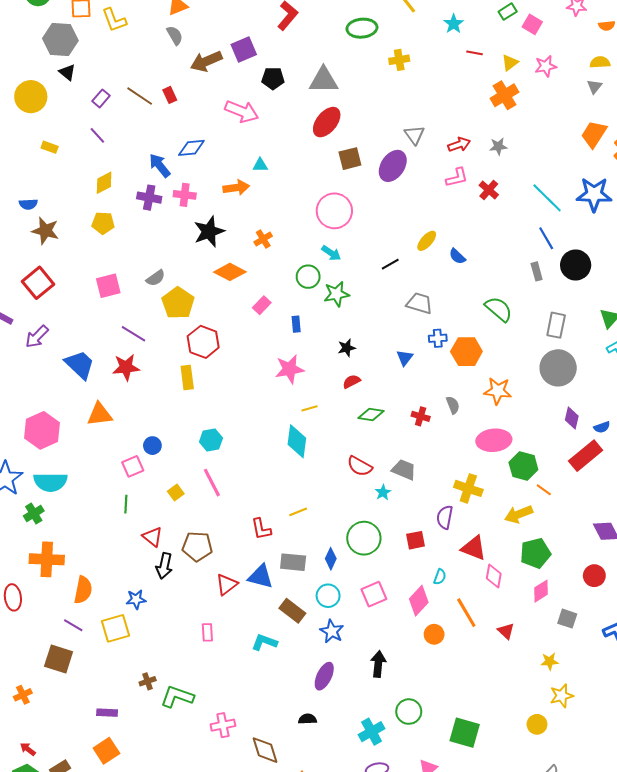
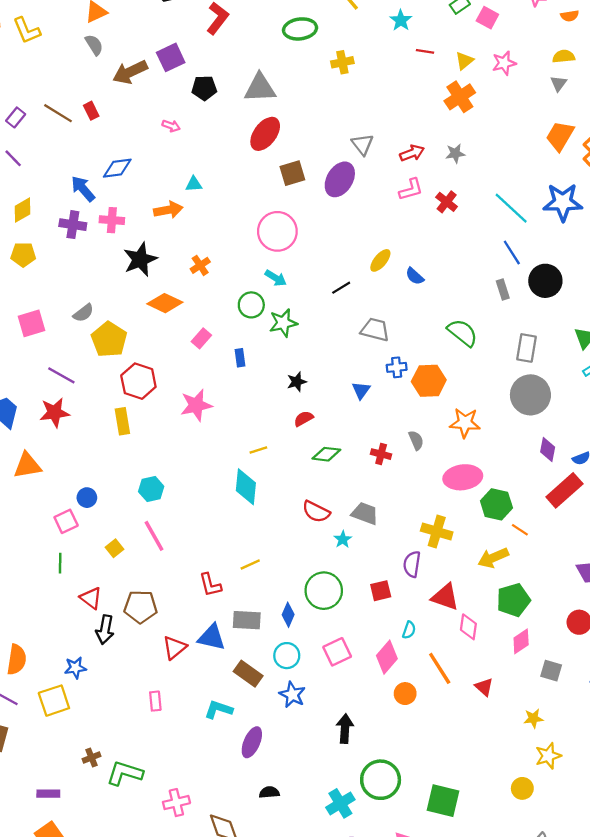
pink arrow: (242, 111) -> (171, 126), size x0.5
pink star: (290, 369) -> (196, 405), moved
purple ellipse: (324, 676) -> (252, 742), moved
green circle: (409, 712) -> (381, 780), size x1.4

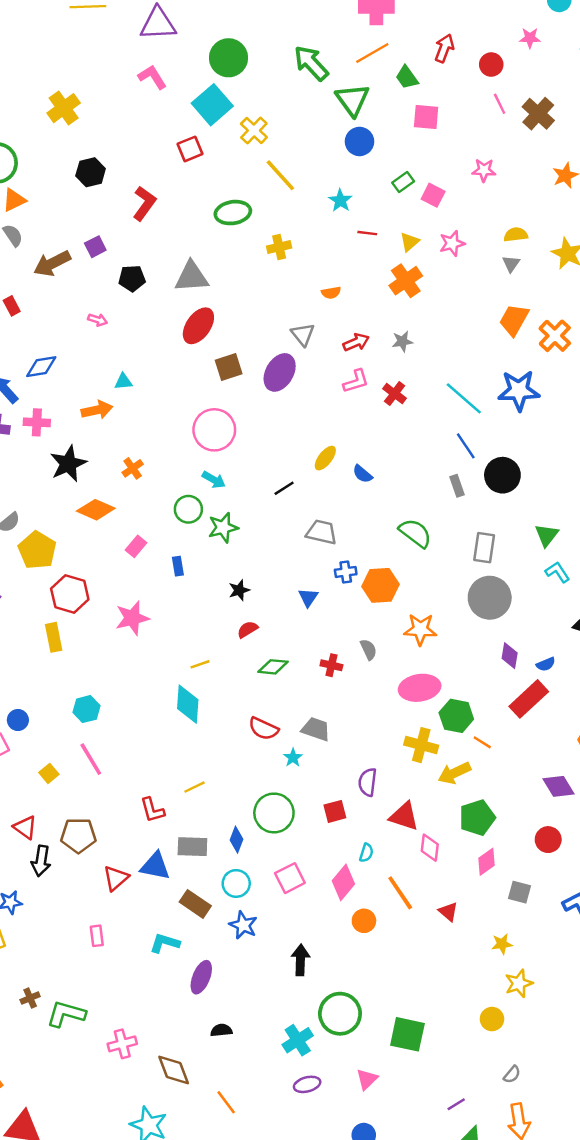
orange semicircle: (570, 16) -> (331, 293), moved
purple square: (171, 57) -> (95, 247), size x0.7
yellow cross: (437, 532) -> (421, 745), moved

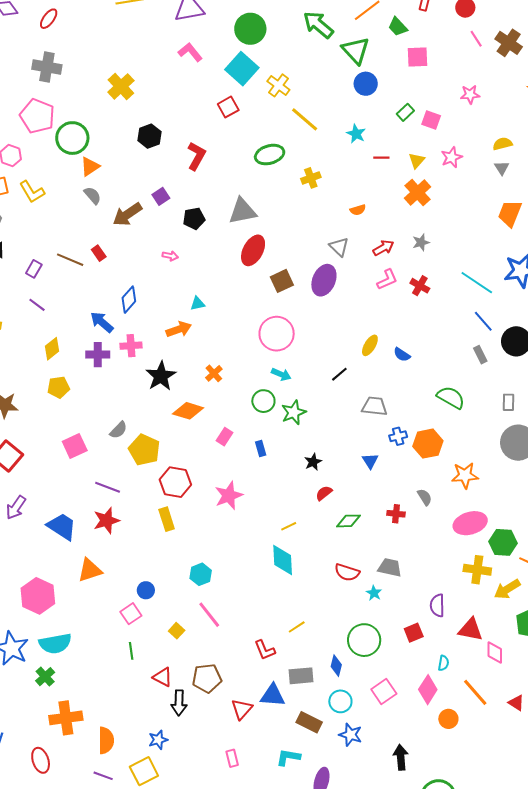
blue diamond: (41, 367) -> (129, 300), turned -32
gray rectangle: (484, 548) -> (509, 402), size x0.7

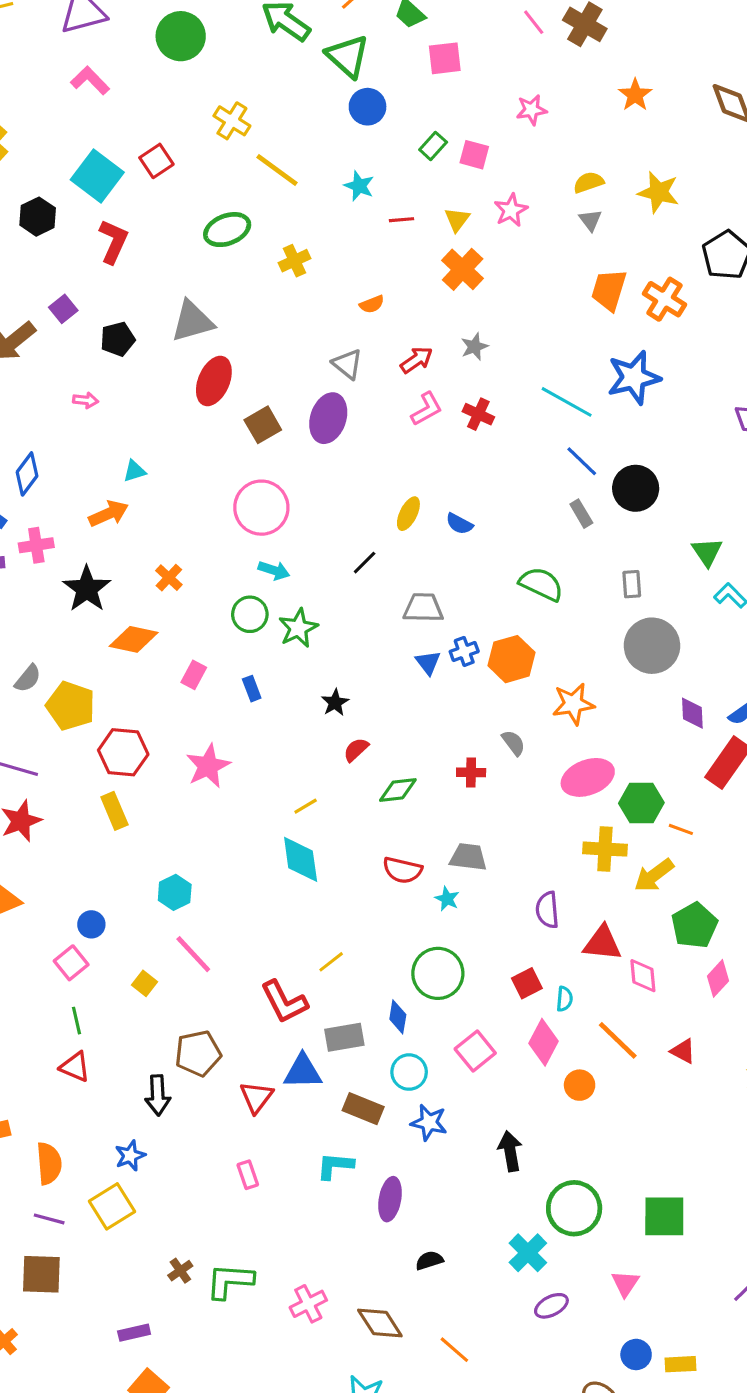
cyan square: (242, 69) -> (97, 176), moved
blue triangle: (370, 461) -> (428, 663), moved
red square: (414, 633) -> (527, 983), moved
red L-shape: (265, 650) -> (284, 1002), size x1.4
red triangle: (163, 677) -> (75, 1067), moved

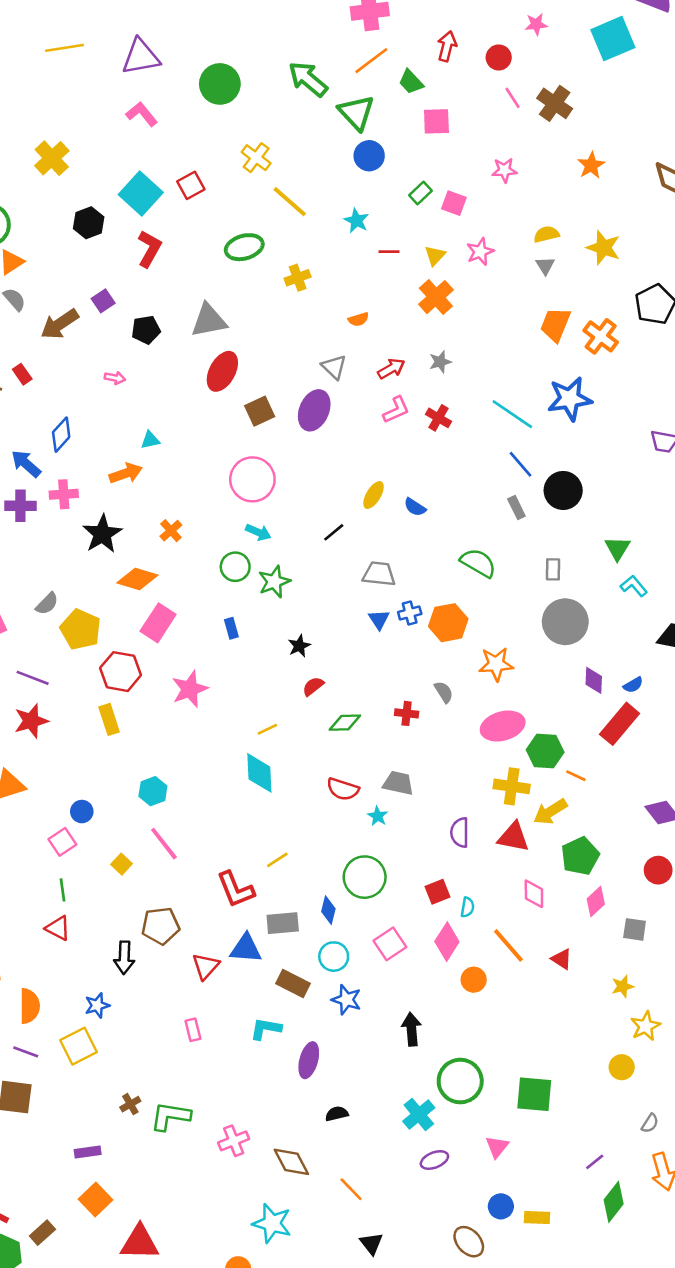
pink rectangle: (194, 675) -> (158, 623), moved, size x1.6
red triangle: (602, 943) -> (513, 837), moved

